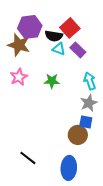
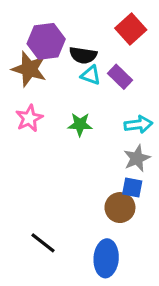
red square: (70, 28) -> (131, 29), moved
cyan arrow: (90, 81) -> (138, 124), turned 102

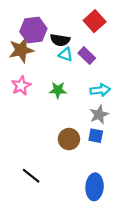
brown star: (29, 69) -> (21, 50), turned -30
brown circle: (120, 208) -> (69, 139), moved
blue ellipse: (106, 258) -> (95, 187), moved

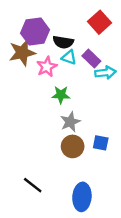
pink star: (21, 86) -> (47, 67), moved
cyan arrow: (100, 90) -> (105, 73), moved
gray star: (99, 115) -> (70, 122), moved
blue ellipse: (95, 187) -> (82, 197), moved

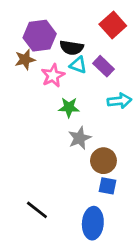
brown star: (22, 53) -> (25, 60), size x0.7
cyan arrow: (105, 73) -> (119, 101), moved
blue square: (101, 143) -> (107, 186), moved
brown circle: (73, 146) -> (103, 161), moved

